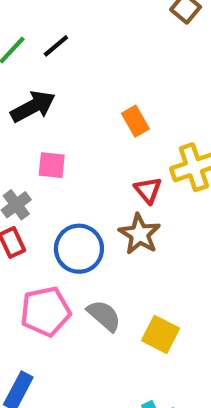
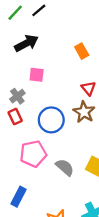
gray semicircle: (104, 316) -> (65, 167), moved

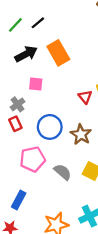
orange rectangle: (82, 51) -> (58, 53), moved, size x1.6
brown star: (84, 112) -> (81, 134), moved

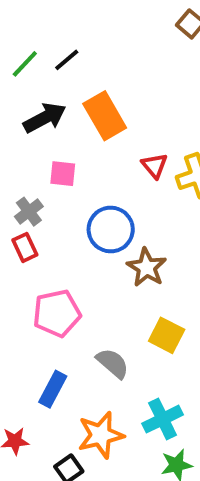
red triangle: (85, 97) -> (155, 166), moved
blue circle: (50, 127) -> (111, 230), moved
gray semicircle: (63, 172) -> (113, 363), moved
blue rectangle: (19, 200) -> (53, 389), moved

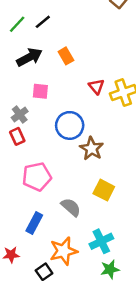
orange rectangle: (105, 116) -> (66, 56), size x0.6

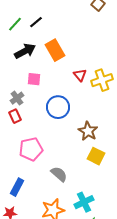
orange rectangle: (66, 56) -> (55, 50), size x1.5
brown star: (92, 149) -> (88, 131), moved
yellow square: (104, 190) -> (96, 156), moved
blue rectangle: (34, 223) -> (17, 187), moved

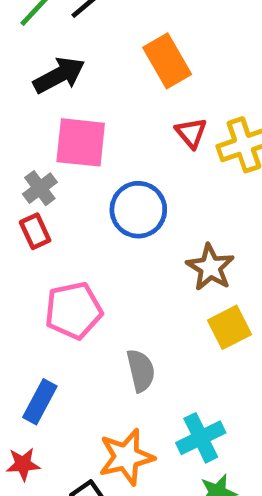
orange rectangle: (55, 50) -> (167, 61), moved
pink square: (34, 79) -> (81, 142), size x1.6
yellow square: (96, 156) -> (230, 327), turned 36
gray semicircle: (59, 174) -> (141, 371), turned 36

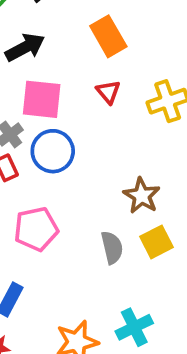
red triangle: (191, 133) -> (108, 92), moved
blue circle: (138, 210) -> (53, 151), moved
gray semicircle: (141, 371) -> (112, 248), moved

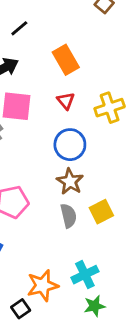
blue circle: (53, 151) -> (70, 145), moved
brown star: (142, 196) -> (70, 182), moved

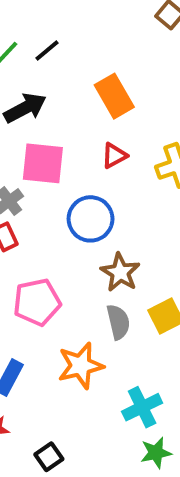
red triangle: (66, 101) -> (114, 156), turned 42
blue circle: (70, 145) -> (91, 219), moved
orange star: (43, 285) -> (81, 366), moved

